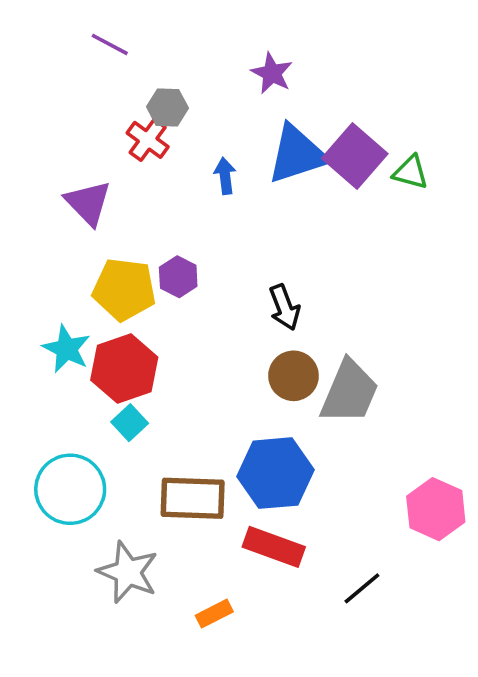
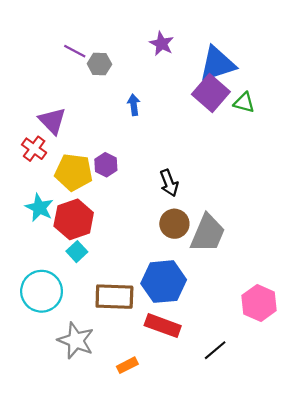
purple line: (110, 44) -> (75, 51), moved
red cross: (148, 140) -> (34, 149), moved
blue triangle: (297, 154) -> (217, 64), moved

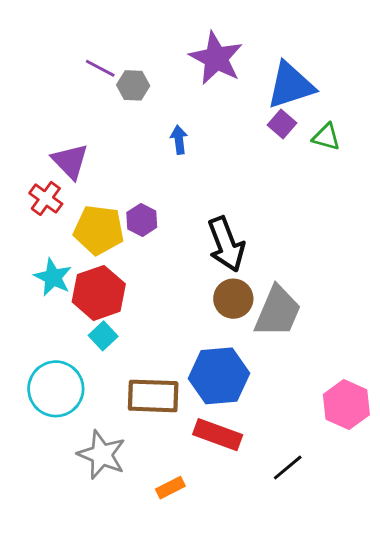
purple star: (162, 44) -> (216, 58), size x1.6
purple square: (211, 93) -> (282, 124), size x0.6
black arrow: (169, 183) -> (226, 244), size x1.5

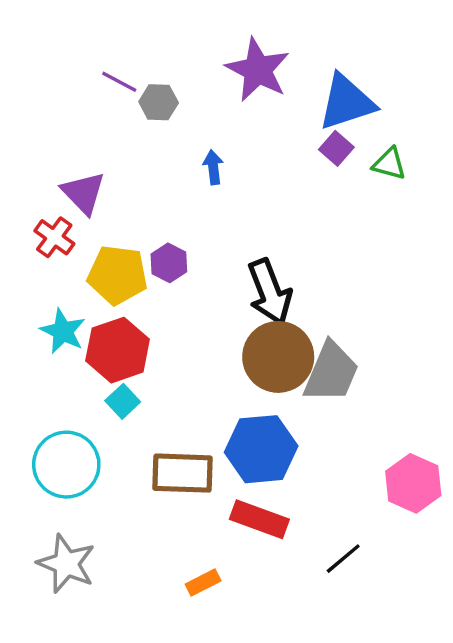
brown circle: (233, 299) -> (278, 357), size x1.5
gray star: (102, 455) -> (66, 564), moved

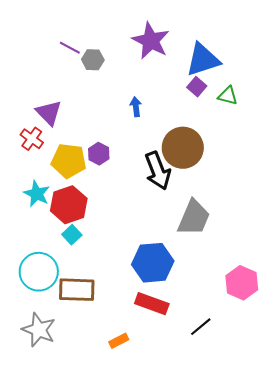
blue arrow: (213, 167) -> (136, 107), moved
brown circle: (278, 357) -> (183, 148), moved
brown rectangle: (183, 473) -> (77, 290), moved

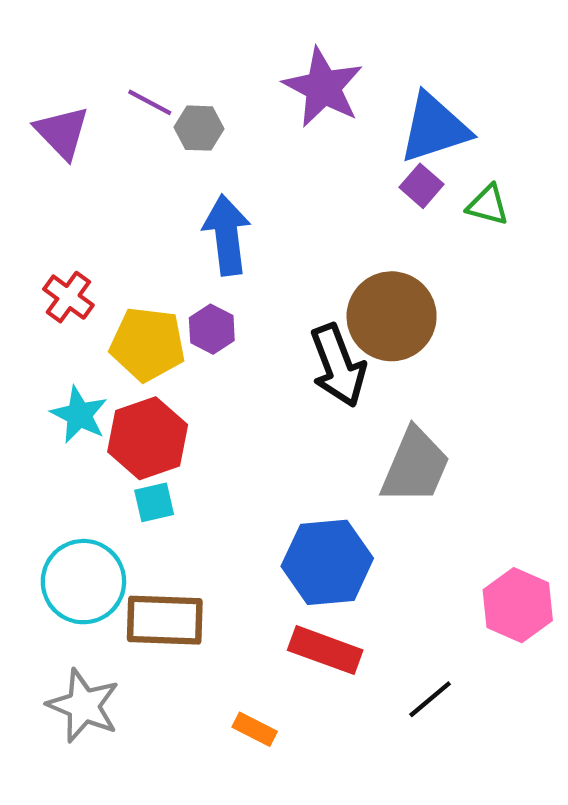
blue arrow: (136, 107) -> (227, 235), moved, size x1.8
purple triangle: (49, 113) -> (62, 132), moved
cyan square: (72, 235) -> (154, 502), turned 30
orange rectangle: (119, 341) -> (255, 729), turned 54

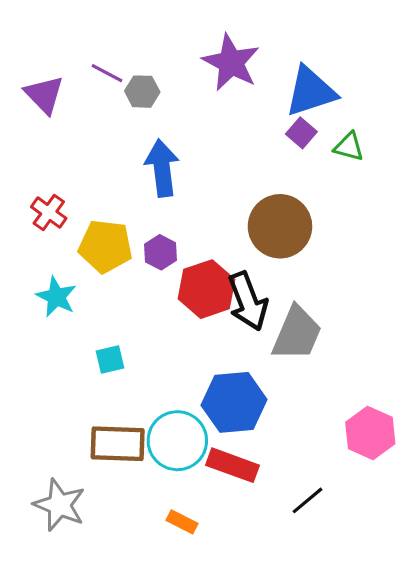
purple hexagon: (212, 329) -> (161, 252), moved
black arrow: (338, 366) -> (248, 301), moved
red hexagon: (148, 438) -> (206, 289), moved
cyan circle: (83, 582) -> (177, 441), moved

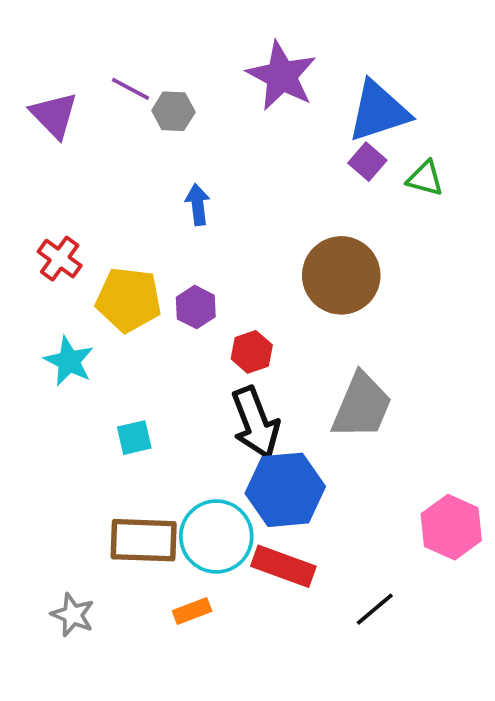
blue arrow: (162, 168) -> (198, 204), size x0.6
red hexagon: (206, 289) -> (252, 352), size x0.6
black arrow: (248, 301) -> (255, 423), moved
gray star: (59, 505) -> (73, 615), size x0.7
orange rectangle: (182, 522) -> (192, 611), moved, turned -48

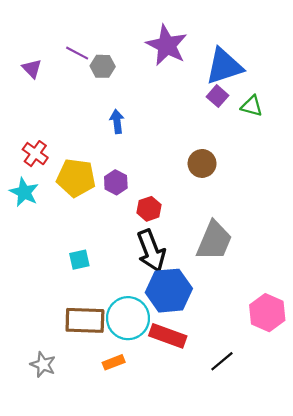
purple triangle: (54, 115) -> (32, 68), size x0.7
brown circle: (341, 275) -> (202, 163), size x0.6
cyan star: (69, 361) -> (24, 192), moved

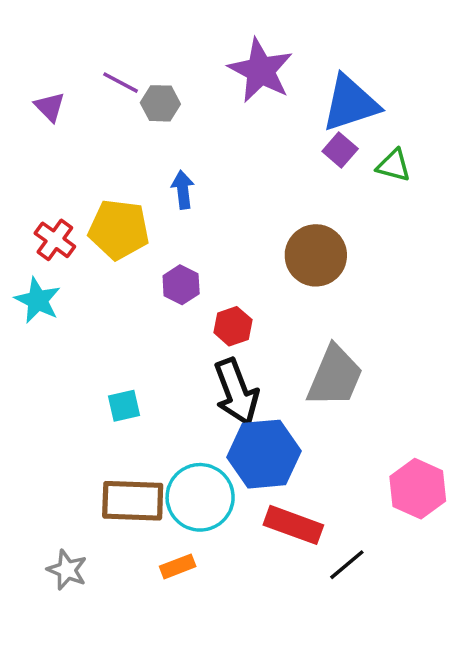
brown circle: (202, 163) -> (316, 255), size x1.4
yellow pentagon: (76, 178) -> (119, 229), moved
red rectangle: (168, 336) -> (293, 525), moved

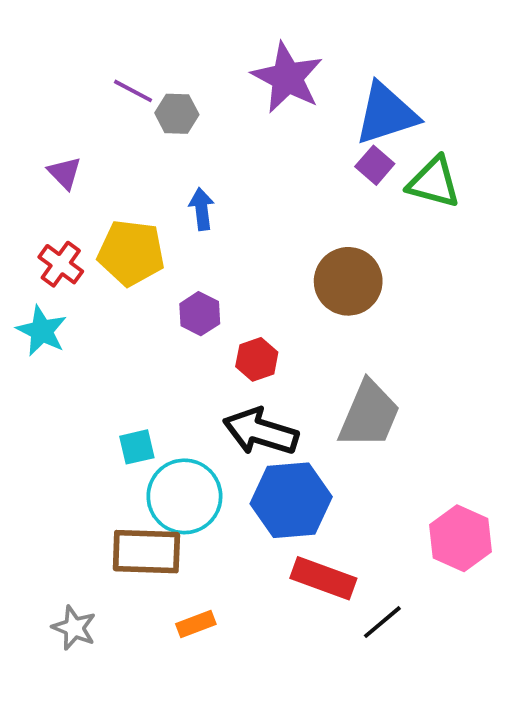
purple triangle: (50, 107) -> (65, 173), moved
green triangle: (394, 166) -> (434, 182), size x1.4
black arrow: (236, 392) -> (261, 432), turned 128
cyan circle: (200, 497) -> (184, 496), moved

